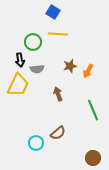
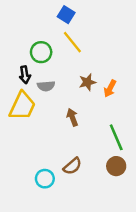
yellow line: (58, 34) -> (72, 42), turned 48
brown circle: (93, 158) -> (116, 166), moved

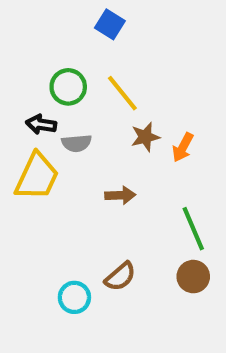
yellow line: (72, 42) -> (122, 93), moved
black arrow: (25, 75) -> (41, 124), turned 108
brown arrow: (72, 117) -> (120, 195), turned 108

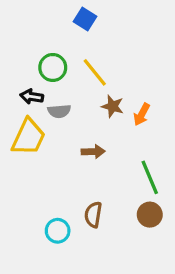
brown star: (145, 137) -> (113, 106), turned 30
brown semicircle: (120, 277) -> (93, 215), turned 140

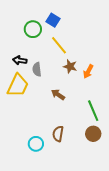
blue square: (85, 19) -> (53, 20), moved
green circle: (53, 67) -> (33, 29), moved
gray semicircle: (59, 111) -> (37, 69), turned 88
brown arrow: (93, 152) -> (58, 95), turned -144

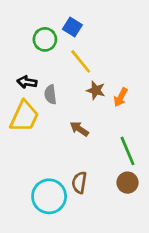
cyan circle: (36, 144) -> (49, 196), size x1.6

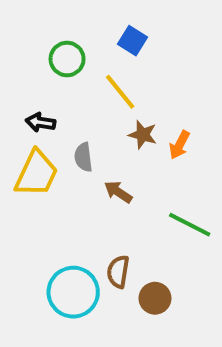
blue square: (72, 27) -> (132, 41), moved
gray semicircle: (50, 94) -> (83, 157), moved
green line: (128, 151) -> (190, 225), turned -40
brown circle: (128, 183) -> (155, 298), moved

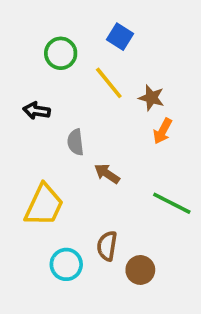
brown star: (143, 135) -> (151, 98), moved
yellow trapezoid: (36, 174) -> (44, 205), moved
cyan circle: (73, 292) -> (66, 264), size x0.7

